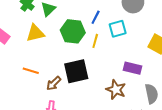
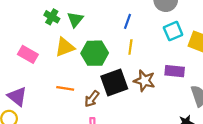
cyan square: (118, 29) -> (173, 31), moved
green hexagon: (73, 31) -> (95, 53), moved
brown star: (116, 90) -> (144, 81), moved

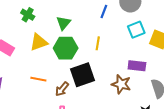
green triangle: (75, 19) -> (63, 23), moved
blue line: (128, 21) -> (104, 11), moved
brown star: (144, 81) -> (121, 84), moved

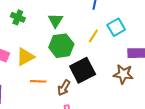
cyan square: (136, 30) -> (116, 27), moved
yellow triangle: (39, 42) -> (25, 57), moved
yellow line: (98, 43) -> (93, 36), turned 32

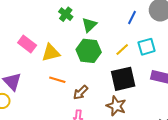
green cross: (18, 17) -> (66, 14), moved
black square: (83, 70) -> (123, 79), moved
brown star: (123, 74) -> (116, 106), moved

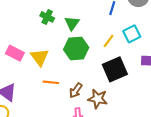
yellow triangle: (51, 53) -> (40, 57), turned -42
brown star: (116, 106) -> (98, 99), moved

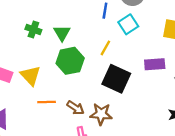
cyan square: (132, 34) -> (128, 24), moved
black square: (115, 69) -> (116, 79), turned -35
brown arrow: (76, 90) -> (76, 108), turned -84

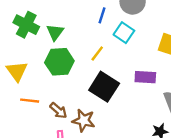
cyan square: (128, 24) -> (124, 33), turned -30
green cross: (33, 29) -> (26, 25), size x1.5

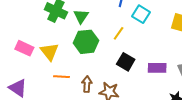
purple rectangle: (145, 77) -> (157, 68), moved
black square: (104, 87) -> (126, 62), size x0.7
brown arrow: (58, 110) -> (87, 84), turned -126

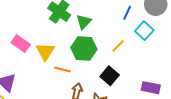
black square: (126, 62) -> (110, 76), moved
orange line: (62, 77) -> (62, 69), moved

